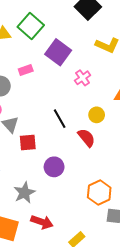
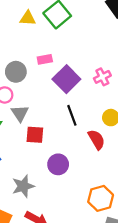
purple square: (58, 52) -> (66, 79), moved

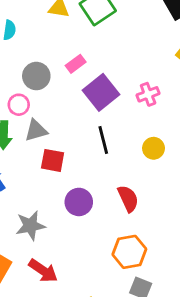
pink rectangle: (45, 59) -> (76, 64), turned -32
gray triangle: (20, 113) -> (36, 130), turned 42
red semicircle: (96, 140) -> (128, 199), moved

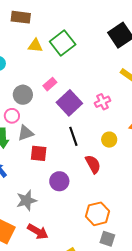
red semicircle: (128, 199) -> (93, 164), moved

